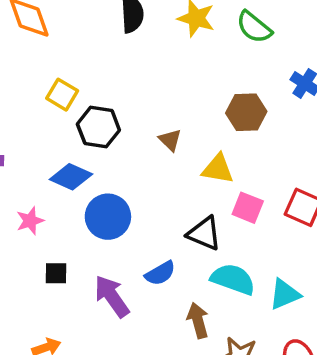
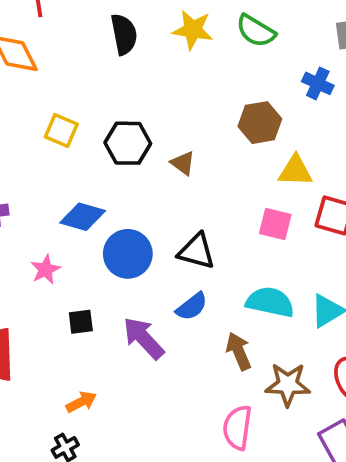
black hexagon: (98, 127) -> (128, 143), moved
yellow triangle: (218, 169) -> (295, 171), moved
black triangle: (204, 233) -> (197, 251), moved

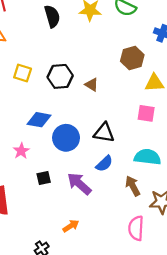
orange arrow: (81, 402) -> (71, 226), moved

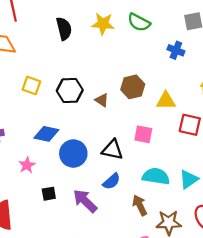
brown hexagon: (132, 58) -> (133, 87), moved
pink square: (146, 113) -> (143, 134), moved

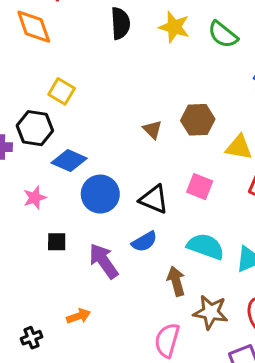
black hexagon: (70, 90) -> (35, 128), moved

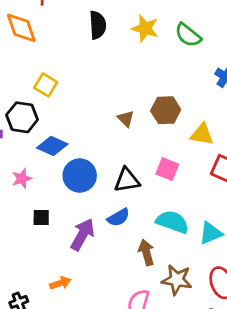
black triangle: (154, 199) -> (127, 180), turned -32
purple arrow: (104, 261) -> (82, 235), turned 64

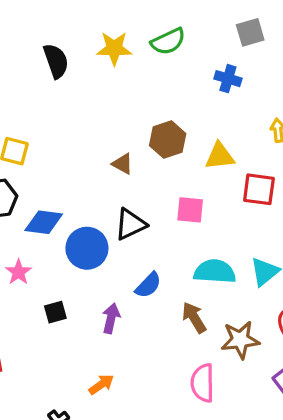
green semicircle: (188, 35) -> (168, 41), turned -48
black triangle: (127, 180) -> (130, 224), moved
purple arrow: (82, 235) -> (111, 318), size x0.7

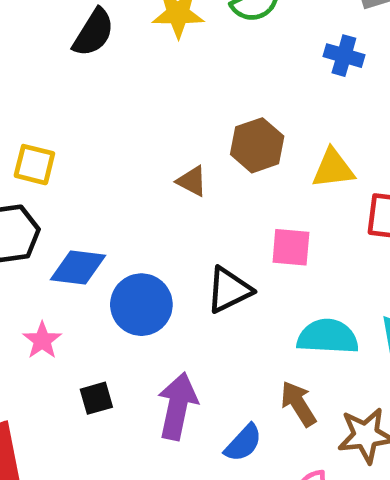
black semicircle: (56, 61) -> (93, 33), turned 52
black triangle: (130, 224) -> (229, 290), moved
blue semicircle: (148, 285) -> (243, 443), moved
purple arrow: (111, 318) -> (177, 406), size x1.5

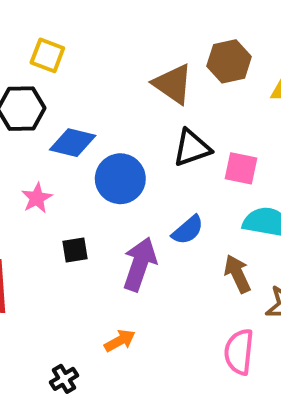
brown triangle: (192, 181) -> (173, 84), size x1.6
pink square: (291, 247) -> (241, 168), moved
black triangle: (229, 290) -> (192, 148), moved
blue semicircle: (243, 443) -> (188, 230), moved

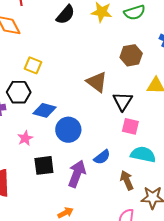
brown hexagon: (229, 61) -> (131, 55), moved
black triangle: (192, 148) -> (123, 101), moved, turned -40
black square: (75, 250) -> (44, 165), size x1.5

